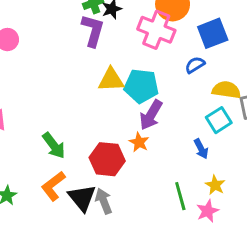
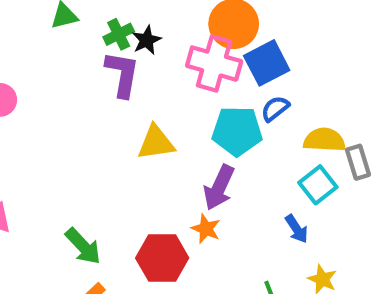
blue square: (213, 33) -> (267, 63), moved
cyan pentagon: (141, 86) -> (237, 131), moved

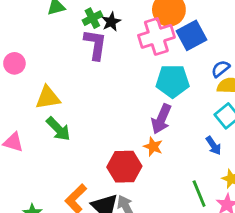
pink cross: (214, 64) -> (156, 36), turned -32
blue semicircle: (275, 109) -> (220, 69), moved
yellow triangle: (156, 143) -> (48, 98), moved
green arrow: (83, 246) -> (58, 129), moved

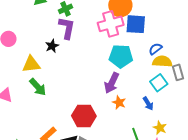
black star: (111, 22) -> (52, 46), moved
blue square: (191, 35) -> (136, 24), turned 30
orange star: (153, 147) -> (119, 102), moved

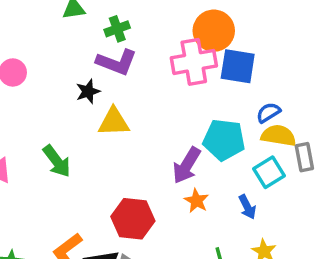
purple L-shape: (67, 28) -> (117, 62), turned 95
cyan pentagon: (121, 56) -> (224, 140), moved
yellow triangle: (31, 64) -> (114, 122), moved

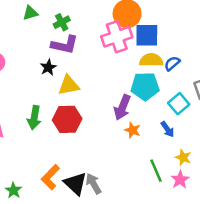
yellow semicircle: (278, 136) -> (151, 60), moved
green arrow: (57, 161) -> (34, 118), turned 55
red hexagon: (133, 219) -> (67, 119), moved

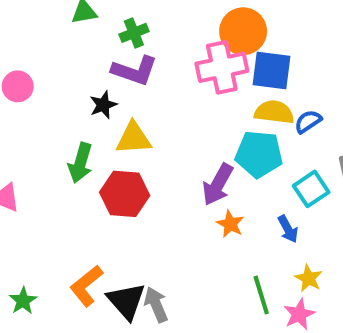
green arrow: (34, 118) -> (80, 163), moved

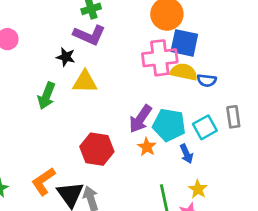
pink cross: (222, 67) -> (160, 58), moved
black star: (103, 105) -> (66, 57), turned 30
blue semicircle: (308, 122) -> (207, 80), turned -144
cyan pentagon: (259, 154) -> (169, 125), moved
red hexagon: (125, 194) -> (97, 149), moved

